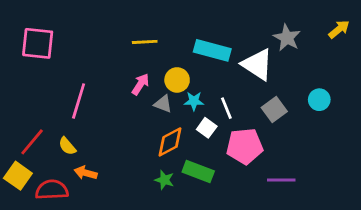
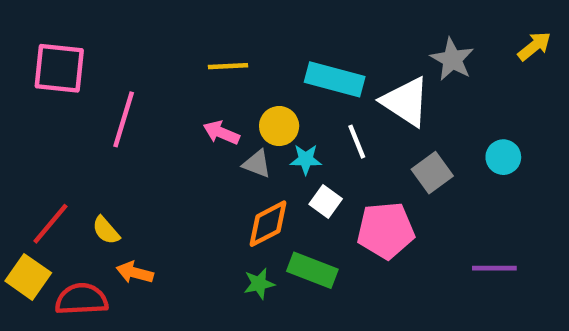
pink arrow: (140, 84) -> (221, 133), turned -100
pink line: (79, 101) -> (124, 119), moved
white line: (226, 108) -> (357, 142), moved
green star: (164, 180) -> (259, 284), turned -30
purple line: (281, 180) -> (494, 268), moved

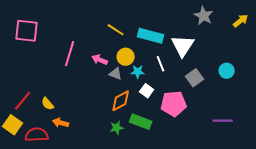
gray star: (452, 59) -> (204, 16), moved
yellow line: (228, 66) -> (116, 30), moved, turned 36
white triangle: (406, 102) -> (183, 46), turned 30
pink line: (124, 119) -> (70, 54), moved

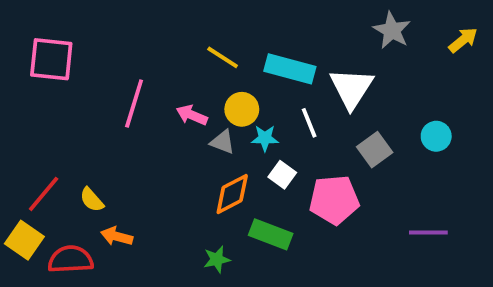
green star: (117, 128) -> (217, 259), moved

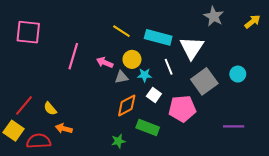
gray triangle: (223, 142) -> (121, 77), turned -32
gray square: (375, 150) -> (204, 81), size x1.4

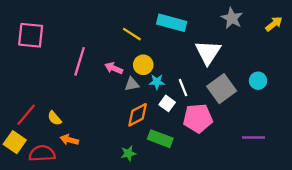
cyan rectangle: (158, 37) -> (172, 23), moved
white line: (169, 67) -> (183, 88), moved

